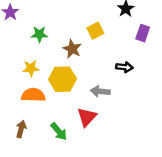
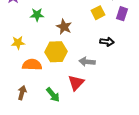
yellow square: (95, 31) -> (98, 13), moved
yellow star: (31, 68) -> (18, 43), moved

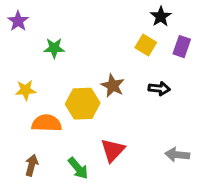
yellow square: (98, 13) -> (146, 45), turned -32
brown star: (64, 27) -> (113, 86), moved
gray arrow: (87, 62) -> (177, 155), moved

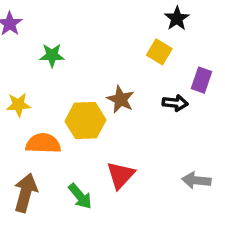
purple rectangle: (182, 47) -> (202, 80), moved
brown arrow: (32, 165) -> (26, 193), size x1.5

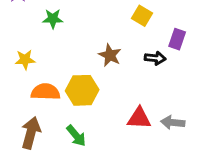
yellow hexagon: (85, 121) -> (82, 90), moved
red triangle: (121, 175) -> (139, 118), moved, turned 50

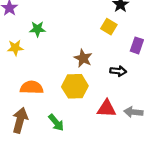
black arrow: (155, 58) -> (118, 71), moved
yellow star: (25, 60) -> (15, 48), moved
yellow hexagon: (82, 90) -> (75, 86), moved

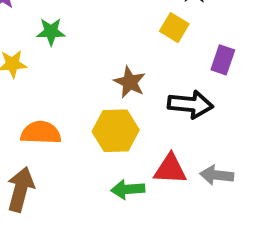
black arrow: (118, 71) -> (190, 104), size x1.5
green arrow: (56, 123) -> (128, 189), moved, turned 126

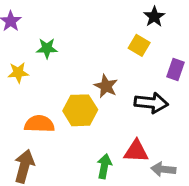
yellow hexagon: (116, 131) -> (80, 110), moved
gray arrow: (217, 175) -> (163, 169), moved
green arrow: (128, 189) -> (104, 166), turned 105

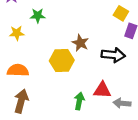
yellow square: (139, 45) -> (121, 13), moved
orange semicircle: (39, 124) -> (18, 70), moved

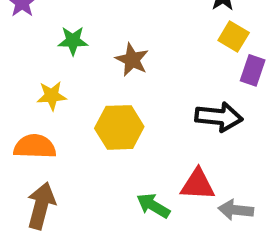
yellow star: (17, 33) -> (52, 96), moved
brown star: (80, 43) -> (132, 60), moved
green arrow: (79, 101) -> (153, 206), turned -70

